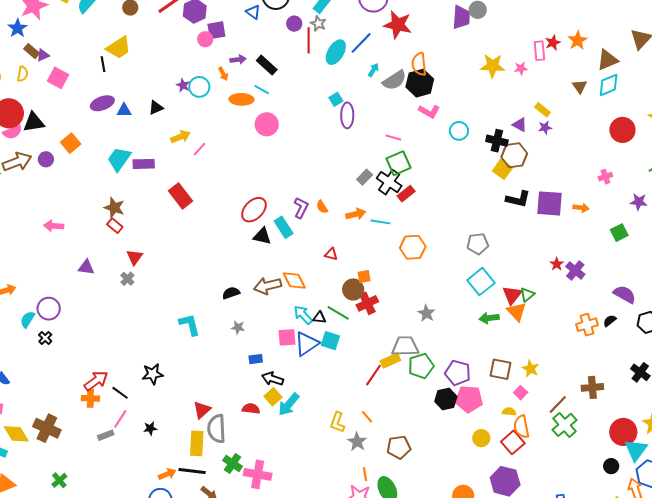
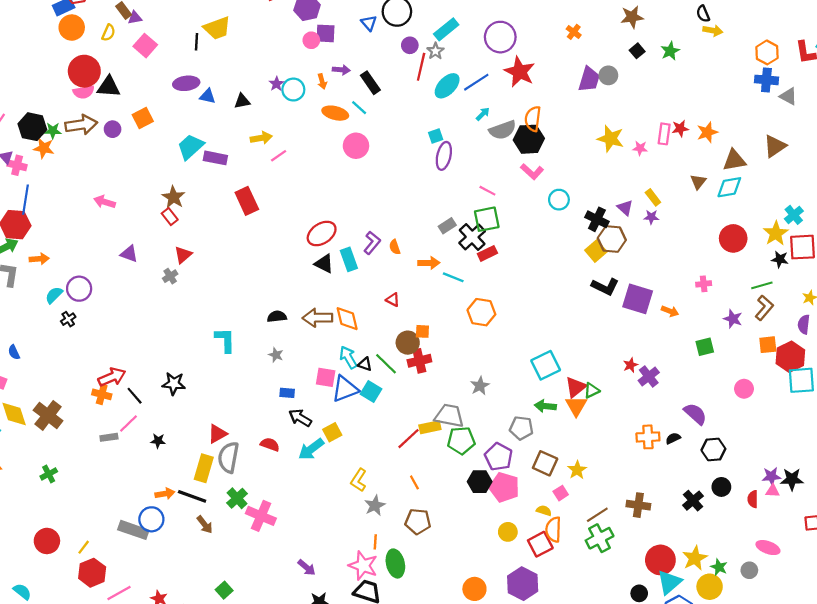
gray pentagon: (478, 244) -> (521, 428), moved
yellow square: (273, 397) -> (332, 432), moved
orange line: (367, 417) -> (414, 482), moved

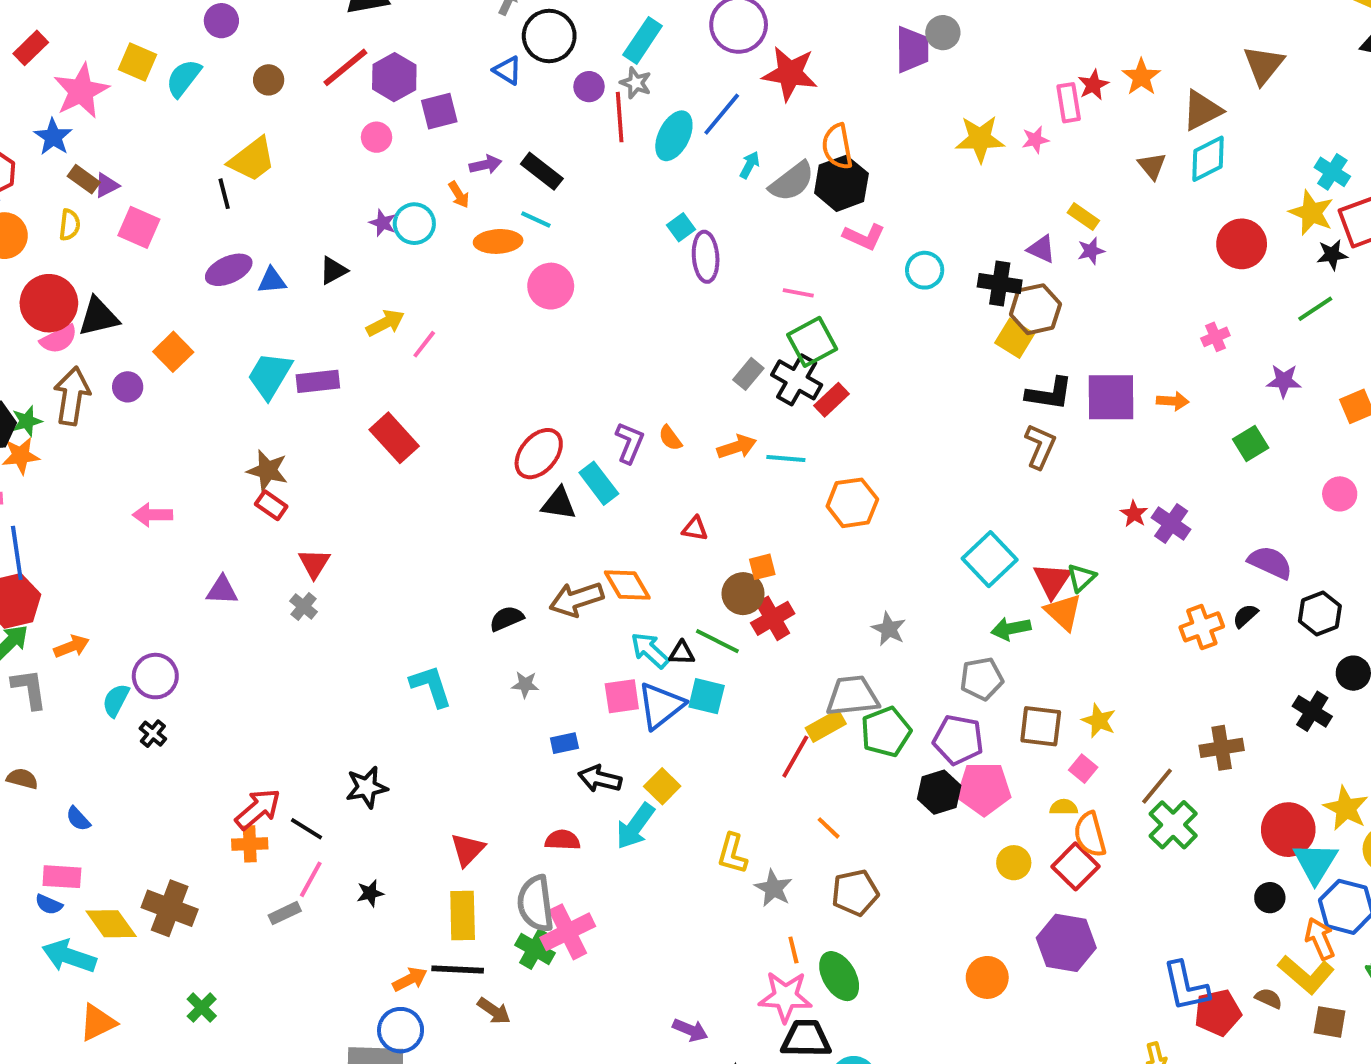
pink circle: (311, 40) -> (377, 137), moved
brown arrow: (81, 125) -> (72, 396), turned -56
brown L-shape: (764, 308) -> (1040, 446), moved
gray semicircle: (228, 457) -> (536, 904), moved
pink cross: (261, 516) -> (568, 932), moved, turned -32

